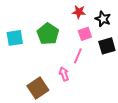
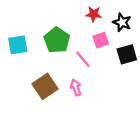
pink line: (78, 56) -> (83, 59), moved, turned -63
brown square: (38, 88) -> (45, 86), moved

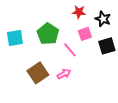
pink arrow: (76, 88) -> (64, 74), turned 80

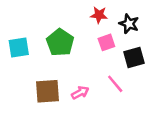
pink line: (70, 50) -> (115, 84), moved
brown square: (38, 73) -> (48, 91), turned 30

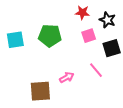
green pentagon: (60, 42) -> (50, 36), turned -30
brown square: (48, 91) -> (40, 91), moved

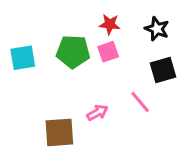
red star: (82, 13) -> (110, 24), moved
pink square: (89, 36) -> (108, 52), moved

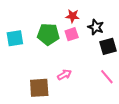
black star: (157, 29) -> (96, 27), moved
pink line: (140, 102) -> (107, 77), moved

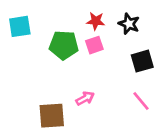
black star: (96, 27) -> (129, 24), moved
cyan square: (15, 38) -> (20, 26), moved

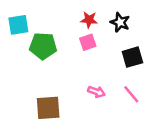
green pentagon: (64, 45) -> (43, 46), moved
pink arrow: (85, 98) -> (96, 92), moved, turned 49

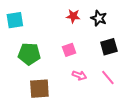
pink square: (88, 42) -> (69, 50), moved
green pentagon: (43, 46) -> (29, 54), moved

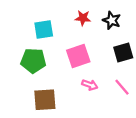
cyan square: (15, 20) -> (44, 30), moved
pink square: (69, 50) -> (78, 56), size x1.5

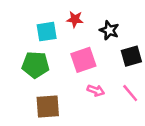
red star: (83, 18) -> (75, 19), moved
black star: (112, 20) -> (109, 30), moved

